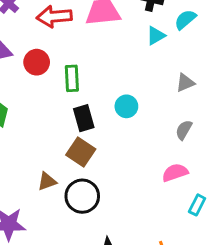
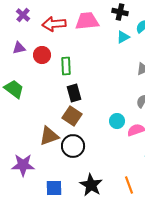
cyan circle: (126, 106) -> (117, 121), moved
brown triangle: (47, 181) -> (49, 136), size x1.5

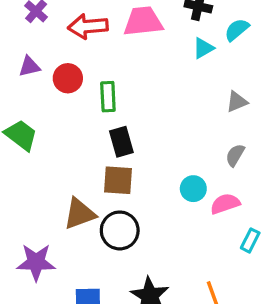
brown square: (72, 116) -> (118, 180), turned -30

